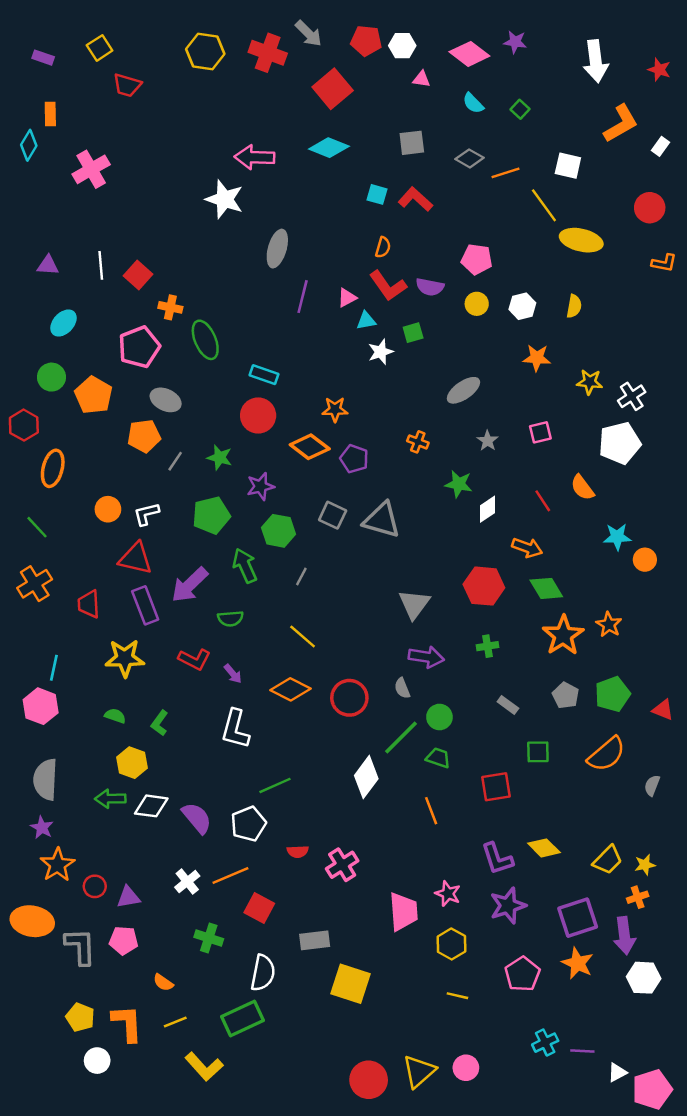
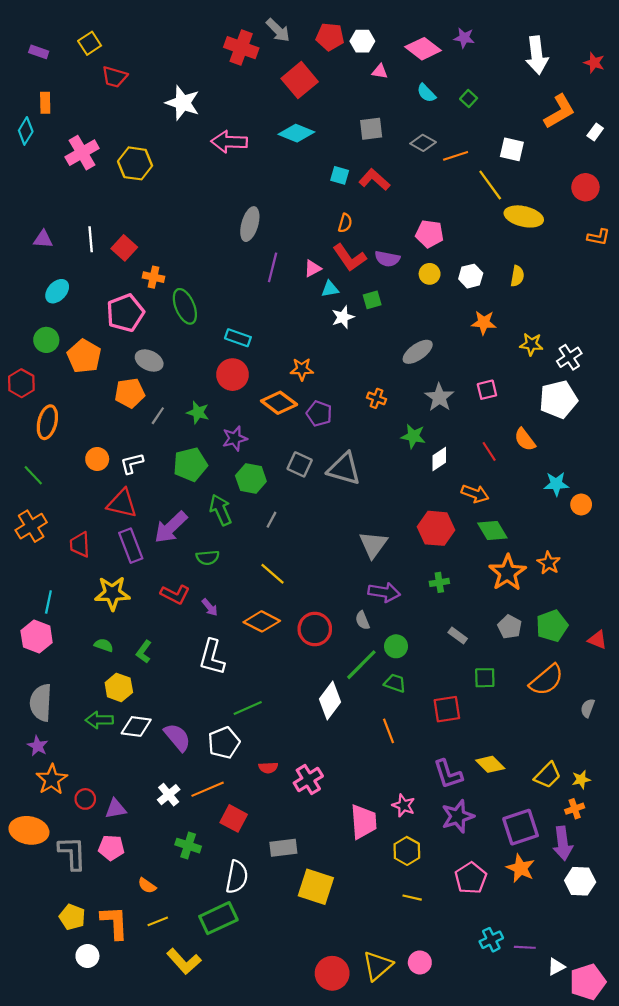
yellow hexagon: (205, 52) -> (135, 163), moved
white star: (224, 199) -> (183, 103), moved
gray star: (488, 441) -> (439, 397), size x1.5

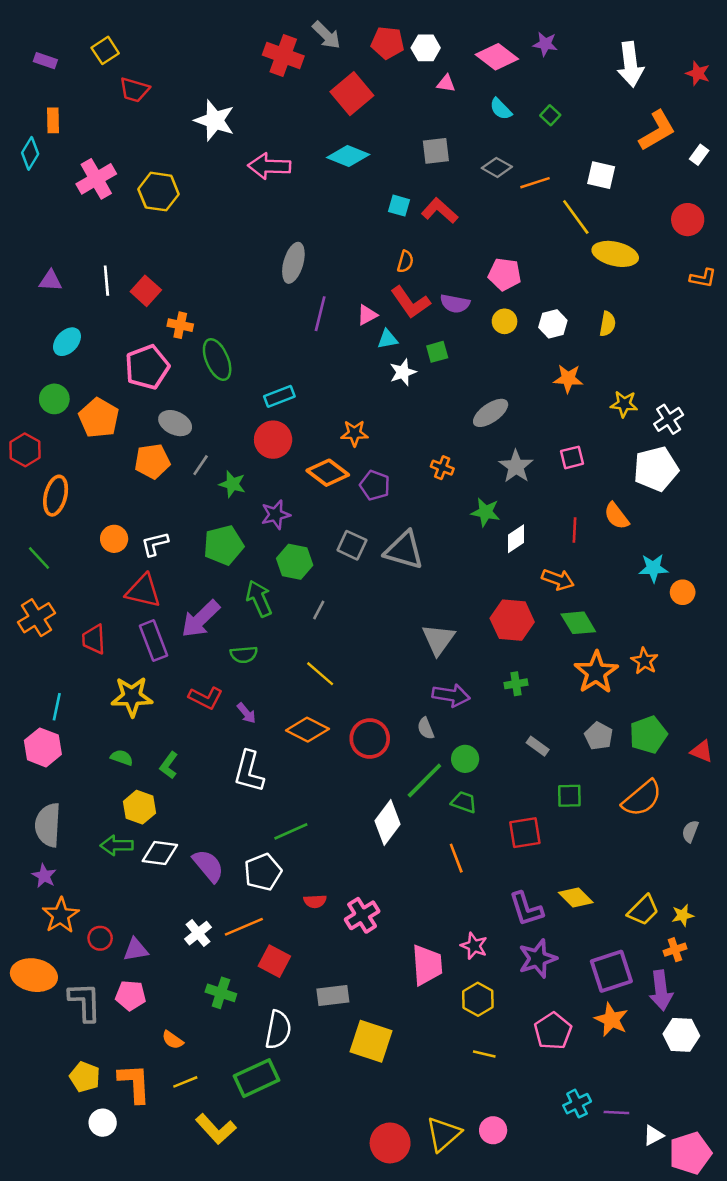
cyan rectangle: (238, 338) -> (279, 396), turned -40
gray line: (158, 416) -> (201, 465), moved
red line: (489, 451) -> (574, 530), turned 36

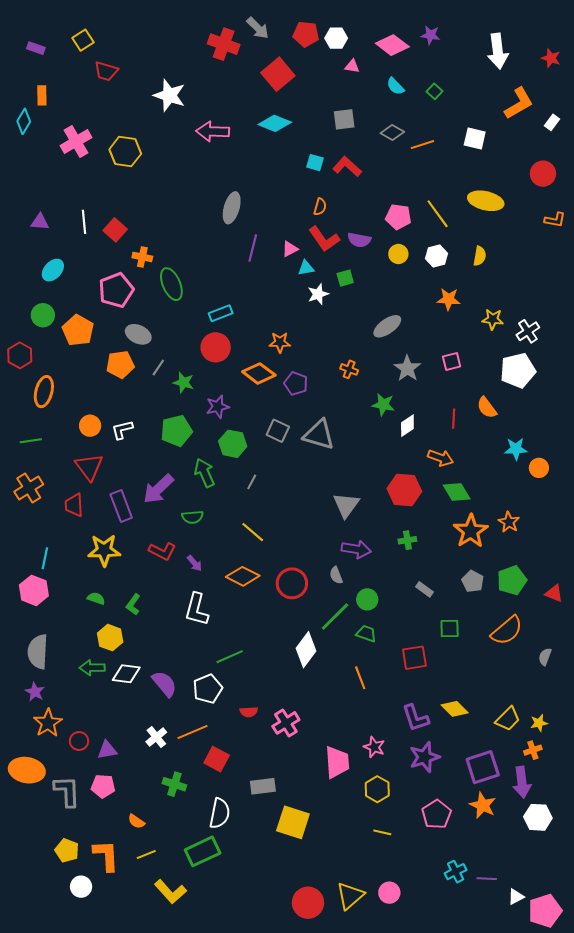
yellow line: (576, 217) -> (438, 214), moved
green line: (39, 558) -> (31, 441), turned -55
red triangle: (143, 591) -> (89, 467), moved, turned 40

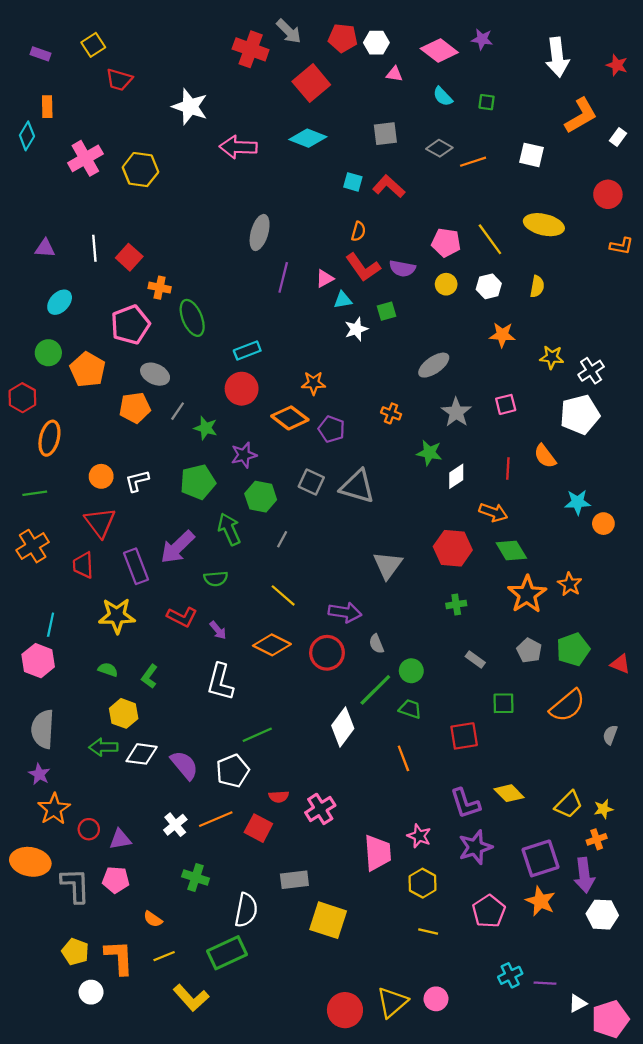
green square: (435, 91) -> (487, 102), turned -35
purple arrow: (356, 549) -> (345, 612), moved
red square: (217, 759) -> (258, 828), moved

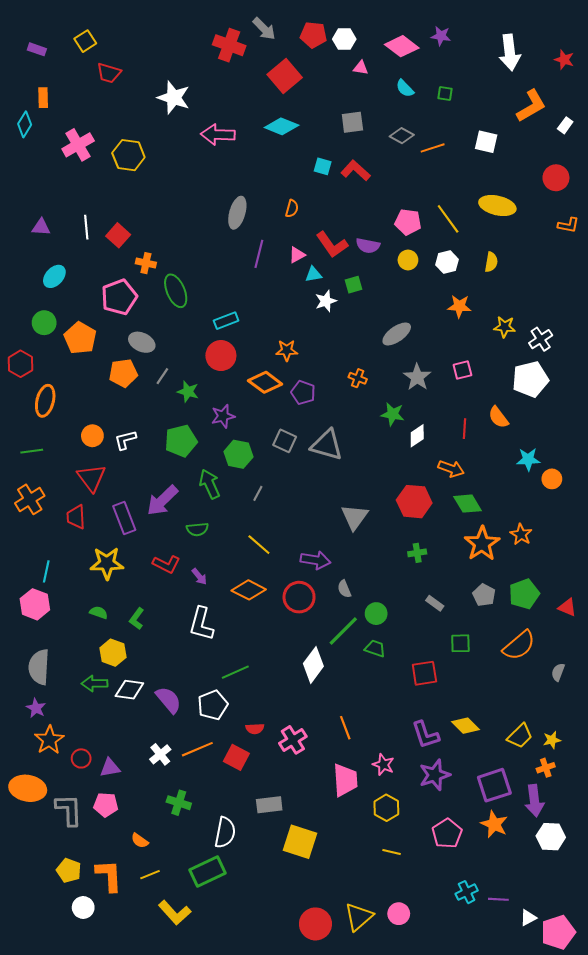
orange semicircle: (358, 231) -> (292, 209), moved
orange line: (403, 758) -> (345, 728), moved

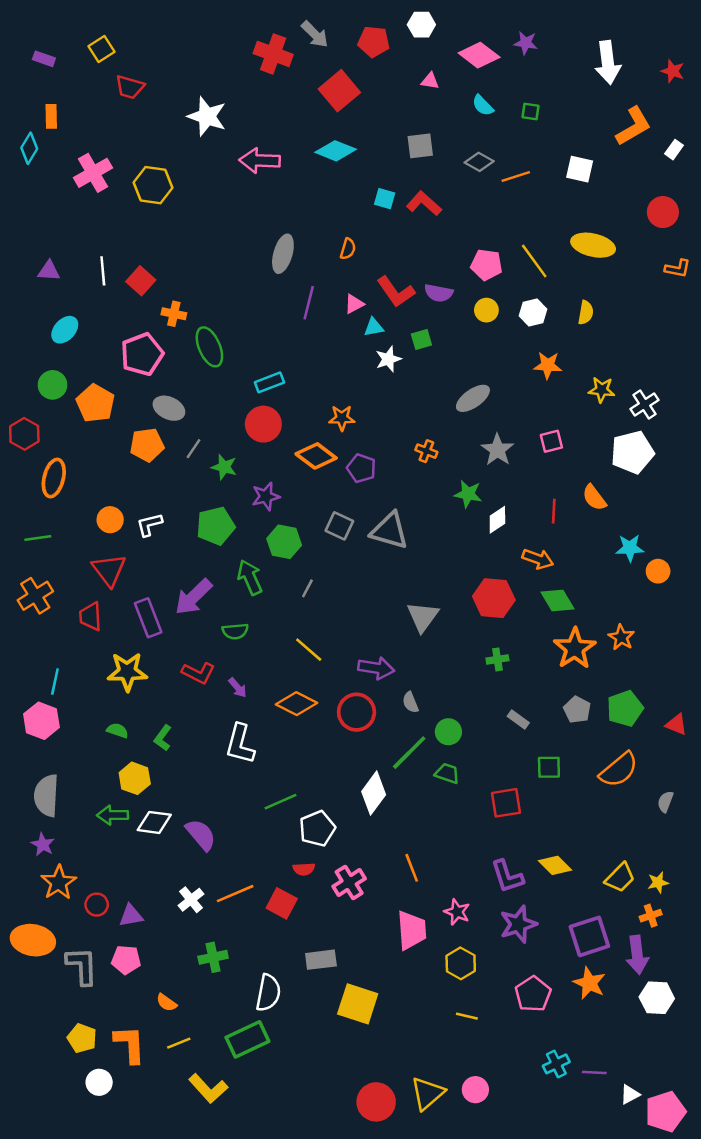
white hexagon: (344, 39) -> (421, 25), moved
white pentagon: (213, 705) -> (317, 829), moved
green cross: (179, 803) -> (213, 957), turned -30

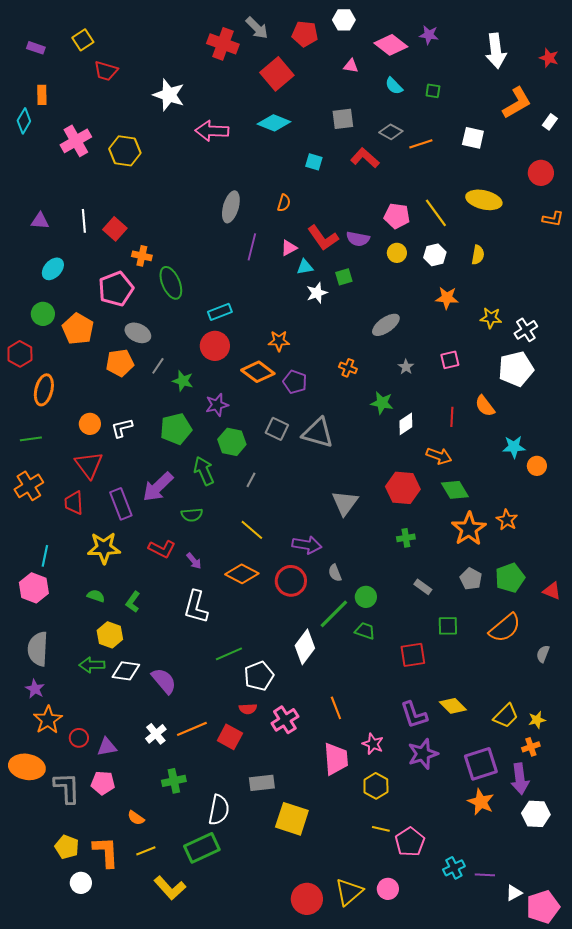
red L-shape: (424, 203) -> (365, 158), moved
gray star: (497, 450) -> (406, 367), size x0.6
pink pentagon: (533, 994) -> (410, 842), moved

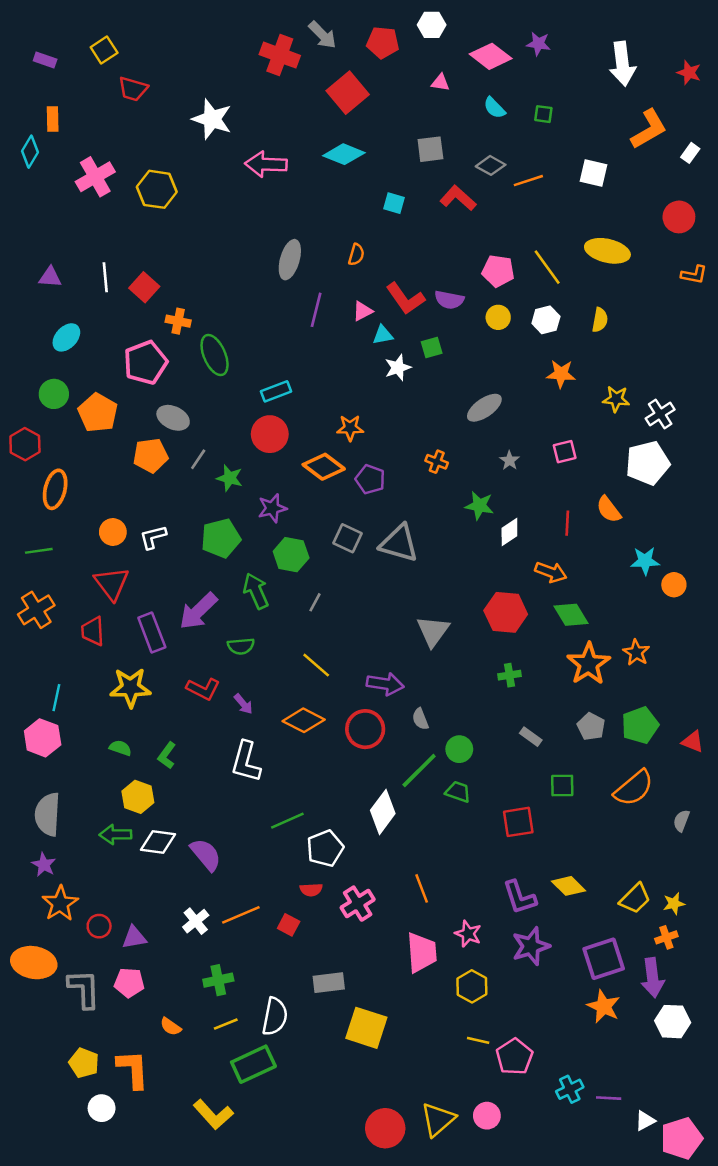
red square: (230, 737) -> (289, 925), size x0.7
yellow line: (146, 851) -> (226, 1024), moved

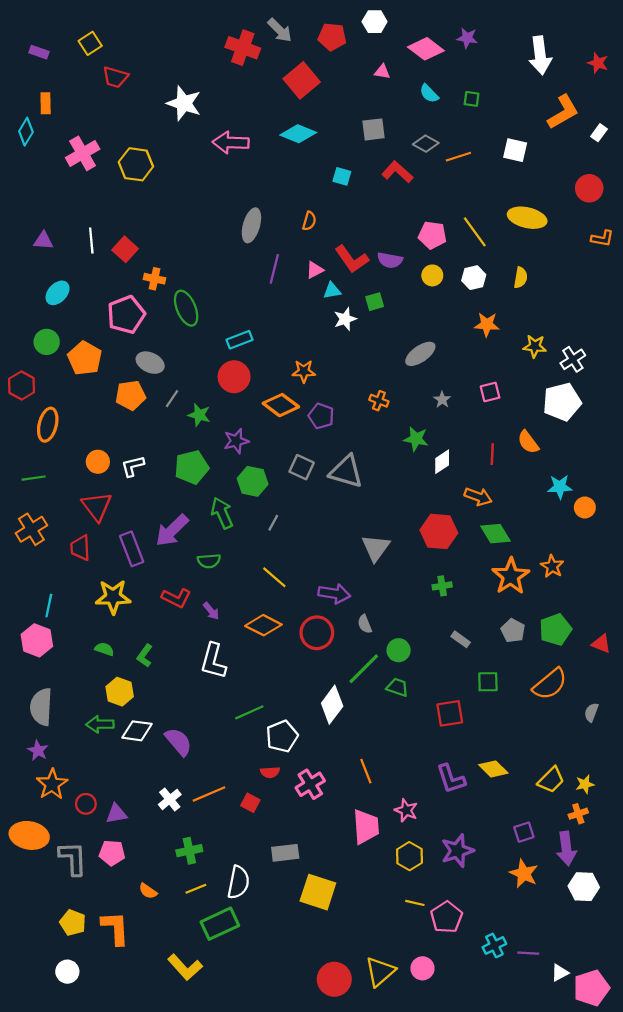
purple star: (531, 946) -> (457, 851), moved
purple square: (604, 959) -> (524, 832), size x0.6
white circle: (102, 1108) -> (67, 972), moved

